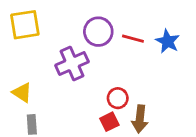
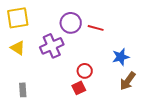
blue star: (168, 41) -> (121, 57), moved, turned 30
yellow triangle: (22, 93) -> (18, 48), moved
brown arrow: (140, 119) -> (128, 81), moved, turned 30

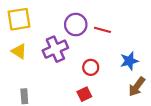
red circle: (85, 71) -> (91, 67), moved

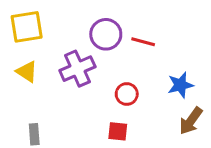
red square: (84, 94) -> (118, 131), turned 32

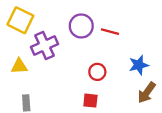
yellow square: (27, 27) -> (20, 20), turned 35
purple cross: (77, 69) -> (45, 45), moved
yellow triangle: (27, 72) -> (19, 66), moved, turned -36

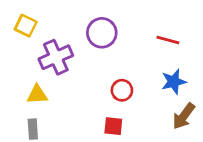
yellow square: (20, 20) -> (26, 26), size x0.7
red line: (110, 32) -> (168, 40), moved
yellow triangle: (19, 66) -> (37, 95), moved

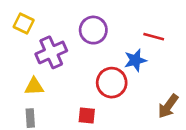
blue star: (174, 82) -> (135, 60), moved
red circle: (122, 90) -> (112, 83), size x1.5
red square: (113, 126) -> (87, 115), moved

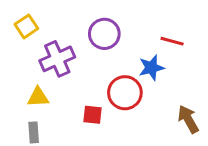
yellow square: (24, 23) -> (26, 26), turned 30
brown arrow: (168, 106) -> (188, 119), turned 115
red square: (87, 115) -> (93, 115), moved

